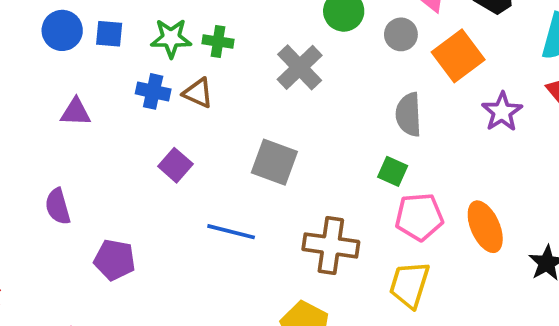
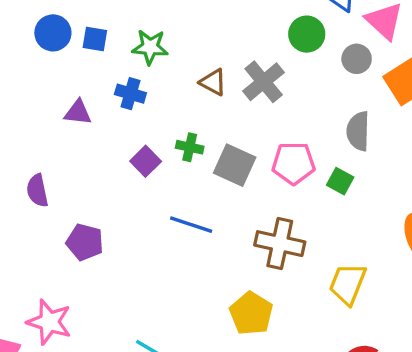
green cross: (218, 42) -> (190, 147), moved
brown triangle: (198, 93) -> (213, 82), moved
purple triangle: (76, 112) -> (78, 113), moved
pink pentagon: (419, 217) -> (293, 163), moved

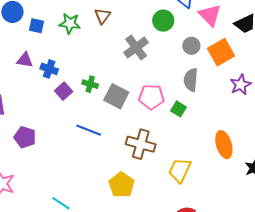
blue square: (95, 39) -> (36, 26), moved
gray circle: (357, 59) -> (191, 46), moved
brown triangle: (213, 82) -> (102, 16), moved, turned 36
blue cross: (130, 94) -> (49, 69), moved

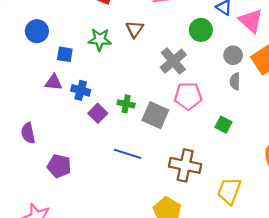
blue square: (36, 26) -> (65, 54), moved
gray semicircle: (191, 80) -> (235, 81), moved, size x0.7
pink pentagon: (151, 97) -> (188, 96), moved

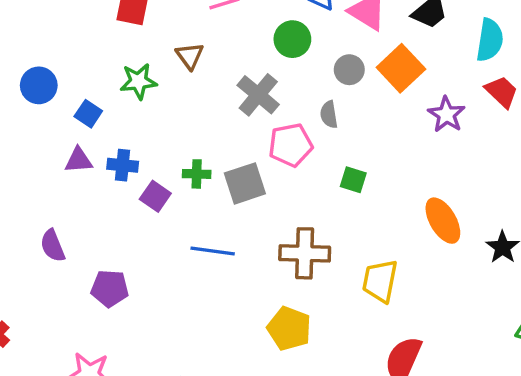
blue square: (65, 54) -> (88, 114), turned 35
gray semicircle: (235, 81) -> (329, 115), moved
gray square: (155, 115) -> (245, 183), turned -32

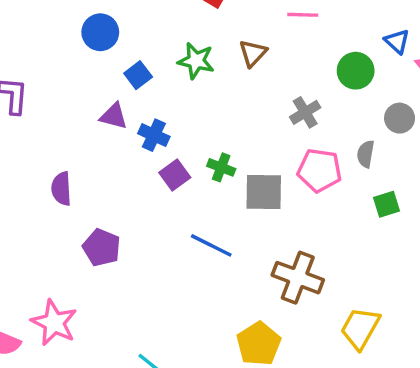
gray cross: (258, 95) -> (305, 112), size x0.7
green square: (353, 180) -> (387, 204), moved, turned 36

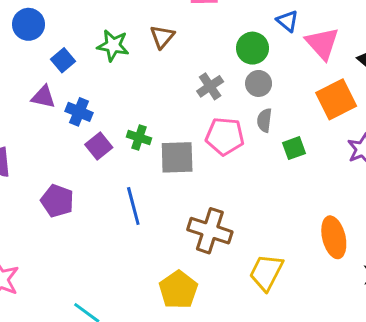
gray circle: (400, 118) -> (259, 83), moved
green square: (387, 204) -> (294, 148), moved
blue line: (211, 245) -> (133, 206), turned 51
purple pentagon: (102, 248) -> (57, 201), moved

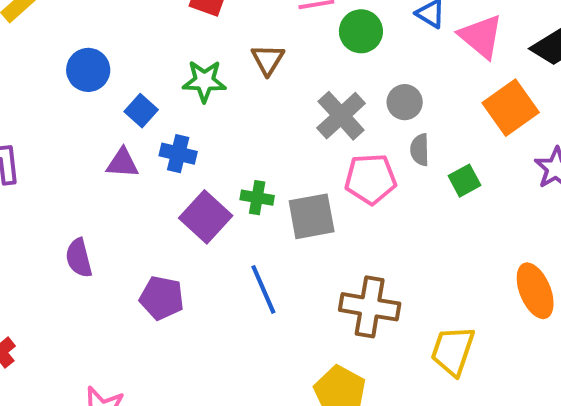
green circle: (252, 48) -> (361, 31), moved
gray cross: (210, 86) -> (341, 116), size x1.4
blue cross: (79, 112) -> (178, 154), moved
purple square: (99, 146) -> (206, 217), size x1.4

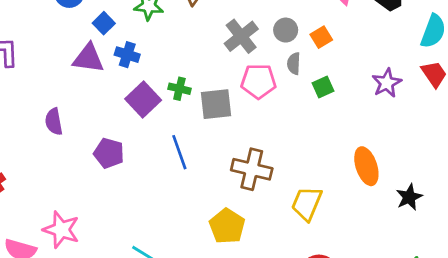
orange square: (511, 108) -> (321, 37), moved, size x0.6
purple triangle: (122, 163) -> (88, 58), size x1.4

